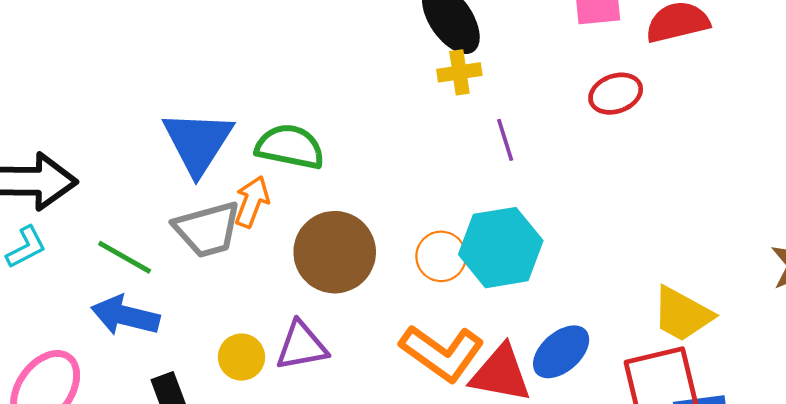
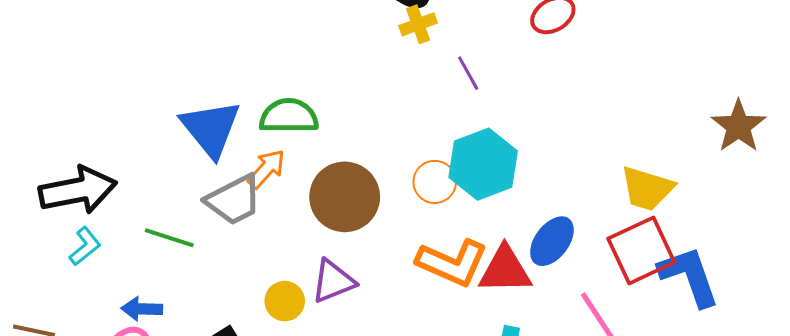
orange arrow: (252, 202) -> (266, 169), turned 33
blue arrow: (125, 316) -> (142, 309), moved, size x0.7

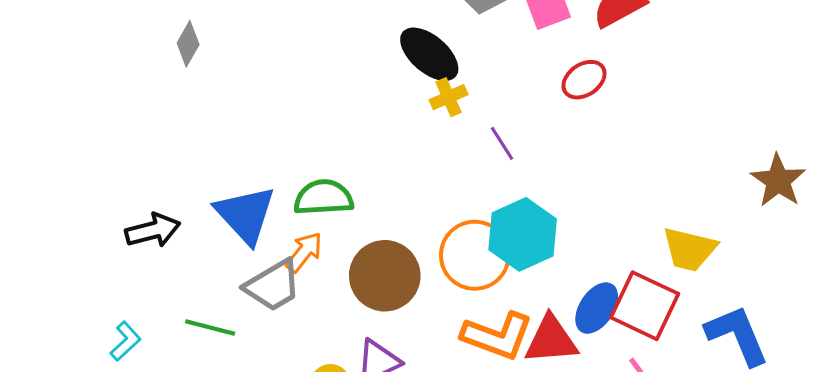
orange circle: (435, 182) -> (475, 255), size x1.6
black arrow: (78, 190) -> (153, 230), moved, size x0.7
red square: (641, 250) -> (645, 306), moved, turned -36

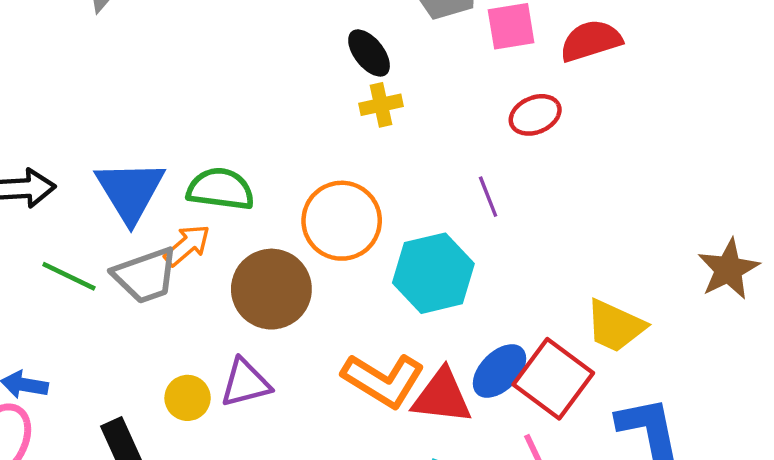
black ellipse: (429, 54) -> (369, 53), size x0.7
purple line: (502, 143) -> (488, 197), moved
orange circle: (475, 255) -> (342, 221), moved
green line: (210, 327) -> (69, 276), moved

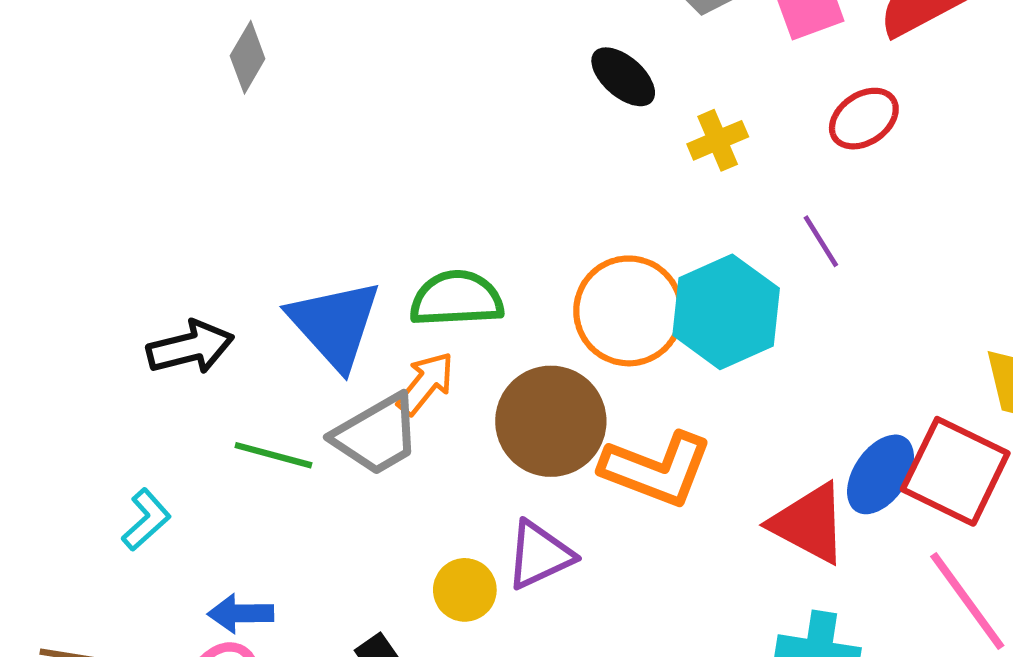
yellow cross: (381, 105) -> (718, 140), moved
cyan hexagon: (433, 273) -> (726, 312), moved
orange L-shape: (383, 380) -> (656, 469), moved
red triangle: (442, 396) -> (809, 523), turned 32

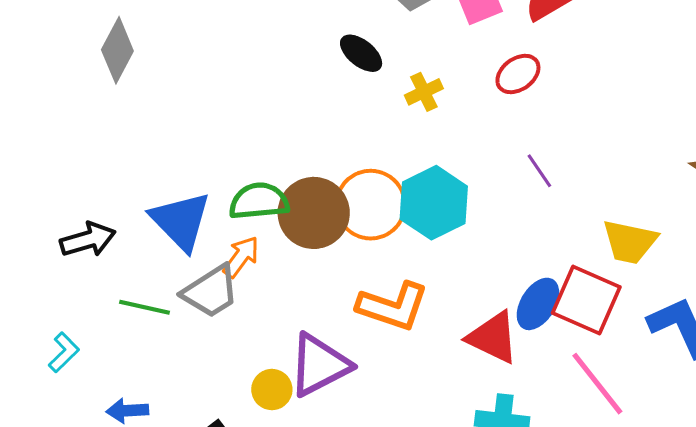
gray diamond: (248, 57) -> (117, 50), size x1.4
purple line: (821, 241) -> (539, 171), moved
brown circle: (551, 421) -> (314, 213), moved
purple triangle: (539, 555) -> (319, 365), size x1.4

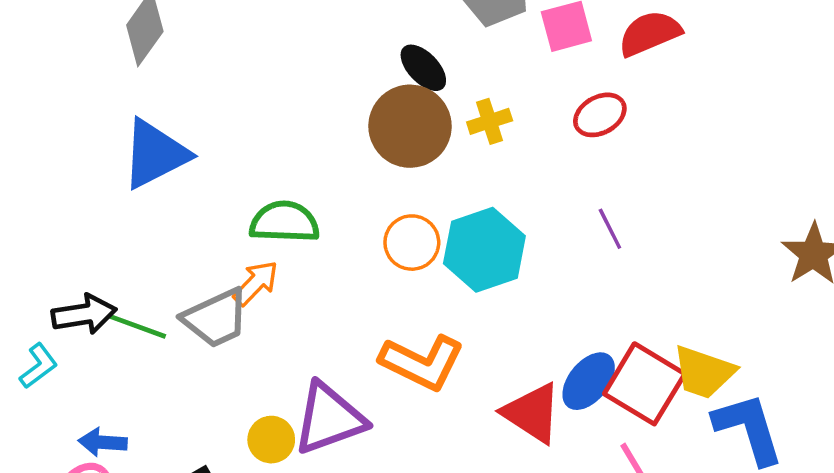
orange circle: (371, 205) -> (412, 243), size x0.7
brown circle: (314, 213) -> (410, 126), moved
blue triangle: (181, 221) -> (155, 154), moved, turned 40
black arrow: (88, 240) -> (84, 314), moved
yellow trapezoid: (630, 242) -> (704, 372), moved

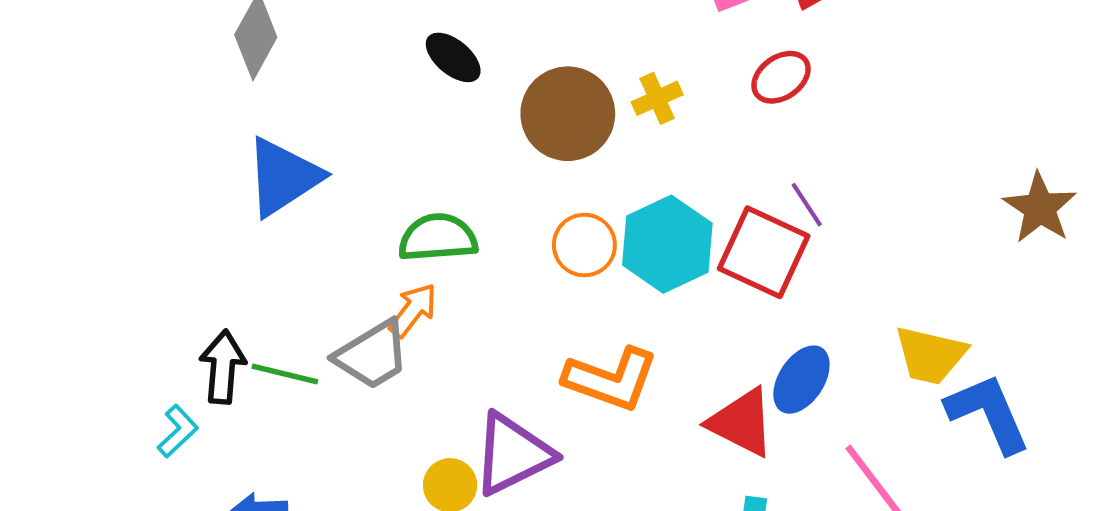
black ellipse: (423, 68) -> (453, 57), moved
black arrow: (84, 314) -> (223, 367), turned -70
red square: (644, 384) -> (764, 252), moved

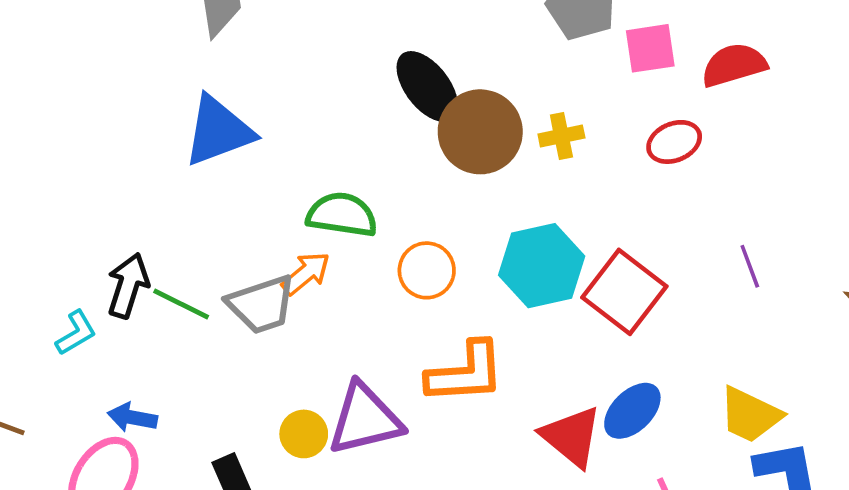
black ellipse: (453, 57) -> (427, 87), moved, size x1.4
purple line: (807, 205) -> (750, 266), moved
orange circle: (584, 245) -> (427, 270), moved
orange L-shape: (611, 379) -> (466, 373), turned -36

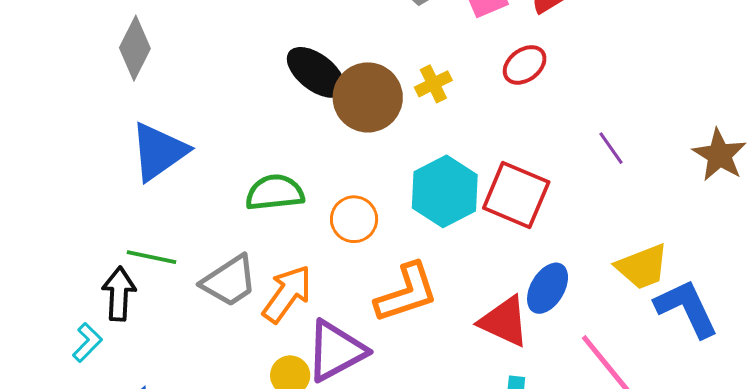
orange arrow: (306, 273) -> (287, 294), moved, size x1.4
green line: (181, 304) -> (151, 257), moved
yellow trapezoid: (750, 415) -> (642, 267), turned -32

